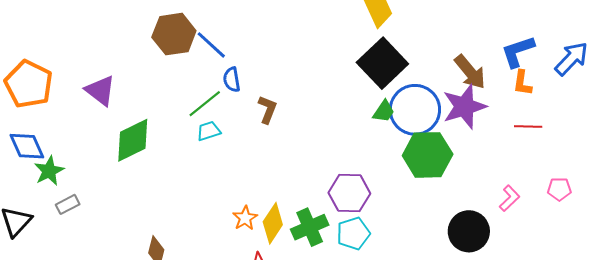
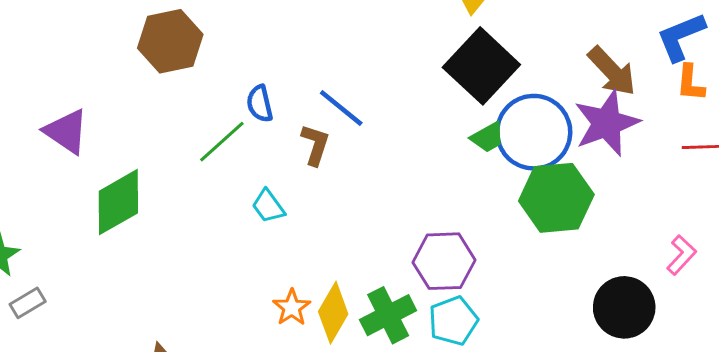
blue line: (211, 45) -> (341, 108), moved
green trapezoid: (384, 111) -> (488, 137), turned 30
cyan trapezoid: (209, 131) -> (268, 206), moved, turned -105

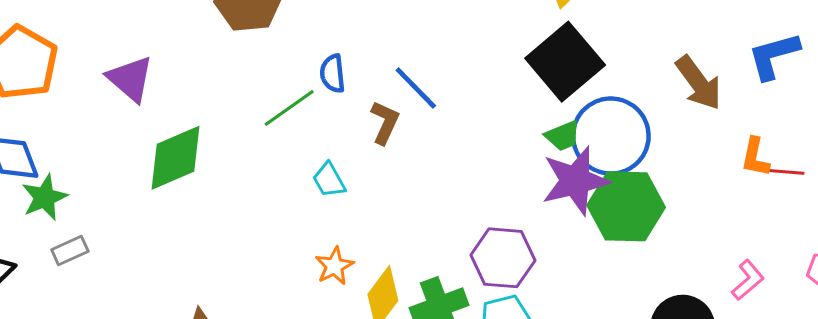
orange L-shape: (690, 83) -> (755, 157), moved
purple star: (607, 123) -> (575, 181), moved
orange star: (292, 308) -> (334, 266), moved

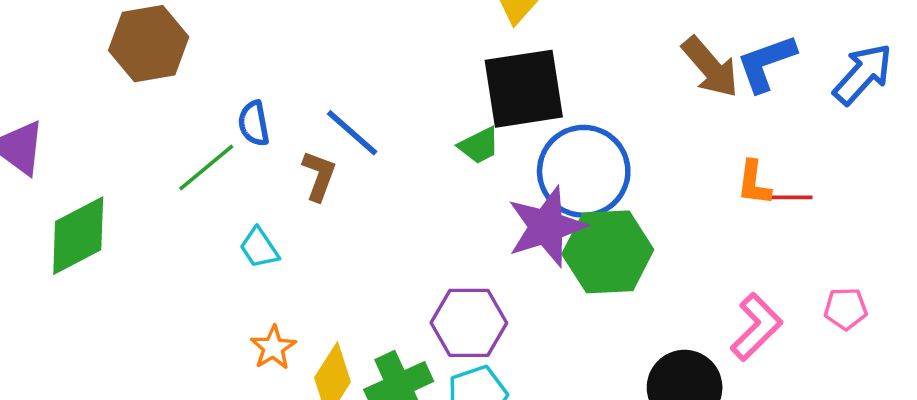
black square: (565, 62) -> (524, 89), turned 36
brown arrow: (699, 83) -> (710, 67), moved
green trapezoid: (563, 136) -> (479, 145), moved
pink L-shape: (748, 280) -> (756, 327), size x1.4

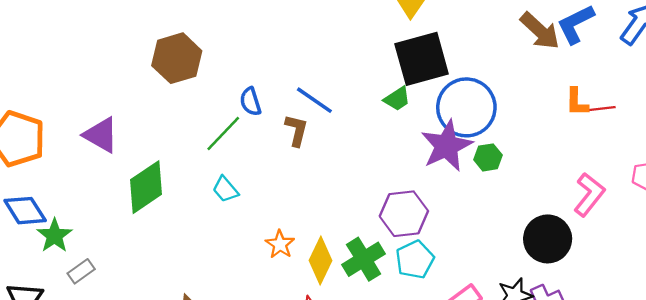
cyan trapezoid: (259, 248) -> (225, 189), moved
green hexagon: (608, 252) -> (488, 157), size x0.5

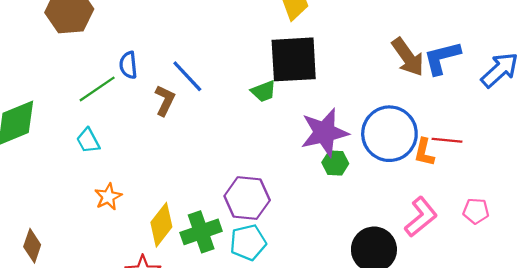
orange L-shape: (577, 102) -> (424, 152), moved
blue circle: (466, 107) -> (389, 134), moved
purple star: (447, 146) -> (324, 133), moved
orange star: (280, 244) -> (108, 197), moved

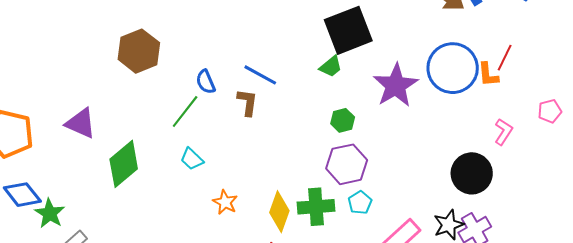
red line: (447, 140) -> (505, 58), turned -52
green hexagon: (335, 163) -> (343, 120), moved
pink L-shape: (421, 217) -> (503, 132), size x0.7
green cross: (201, 232) -> (316, 207), turned 33
cyan pentagon: (248, 242) -> (360, 203), size x0.7

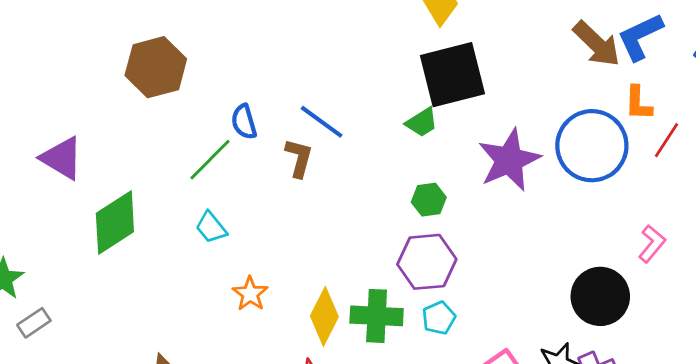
orange L-shape: (488, 75) -> (638, 103), moved

